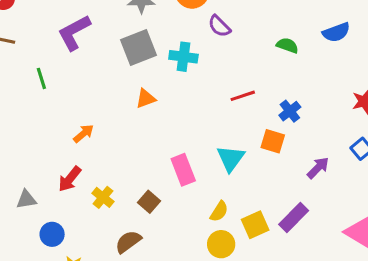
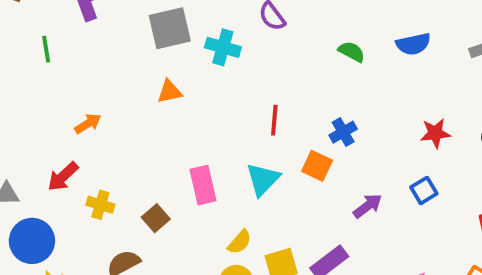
red line: (243, 96) -> (274, 120), moved, turned -75
yellow cross: (103, 197) -> (100, 205), turned -30
blue circle: (52, 234) -> (32, 241), size x1.5

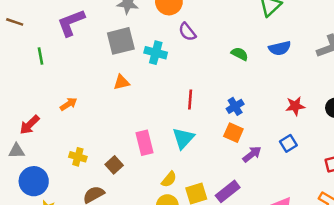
orange square: (317, 166) -> (233, 133), moved
red arrow: (63, 177) -> (29, 125), moved

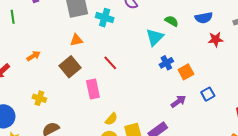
red line: (190, 99) -> (110, 63), moved, turned -49
red star: (295, 106) -> (216, 39), moved
orange square: (233, 133) -> (186, 72), moved, turned 35
cyan triangle: (183, 138) -> (155, 37), moved
brown square: (114, 165) -> (70, 67), moved, size x1.5

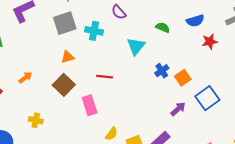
cyan triangle: (155, 37) -> (136, 46), moved
red line: (110, 63) -> (105, 77), turned -35
blue square: (208, 94) -> (207, 98), size x1.6

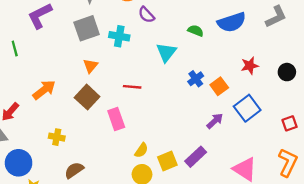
blue semicircle: (195, 21) -> (232, 22), size x1.4
red star: (210, 41) -> (250, 66), moved
orange triangle: (68, 57) -> (90, 66), turned -32
orange arrow: (25, 78) -> (44, 90), size x1.5

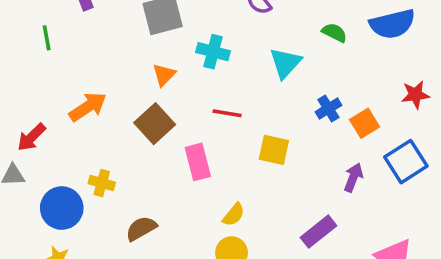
cyan cross: (119, 36) -> (213, 52), moved
purple arrow: (215, 121) -> (353, 177), turned -30
yellow square: (167, 161) -> (274, 150), moved, turned 30
blue circle: (19, 163) -> (62, 208), moved
brown semicircle: (74, 170) -> (141, 228), moved

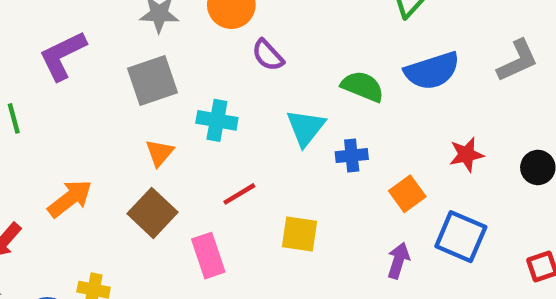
green semicircle: (334, 33) -> (363, 86), size x1.4
blue cross: (328, 109) -> (352, 156), moved, turned 30
red line: (227, 113) -> (239, 194), turned -36
blue square: (406, 162) -> (461, 237), turned -30

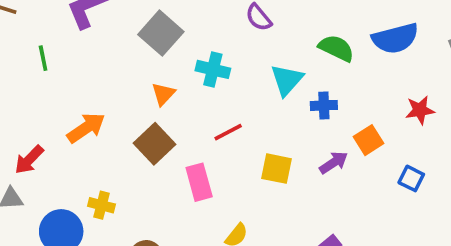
gray square: (153, 81) -> (161, 33), turned -33
blue square: (461, 237) -> (411, 178), size x0.6
purple arrow: (398, 261) -> (334, 163), moved, turned 36

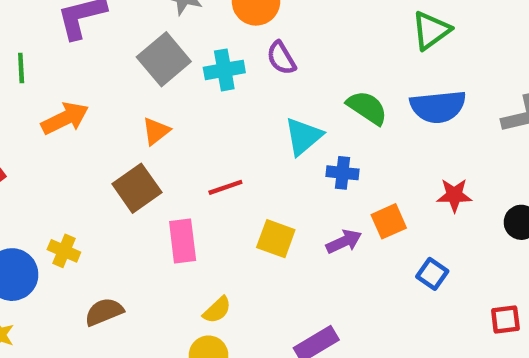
cyan cross: (213, 69) -> (224, 70), moved, turned -32
orange arrow: (86, 128) -> (65, 118), moved

